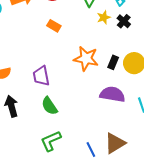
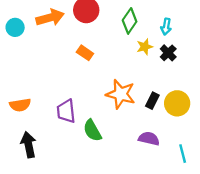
purple semicircle: (112, 94) -> (149, 139), size x0.7
green semicircle: (49, 106) -> (92, 131), moved

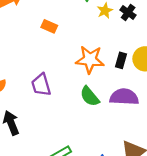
green semicircle: (92, 131) -> (90, 96), moved
purple semicircle: (149, 139) -> (124, 97), size x1.4

